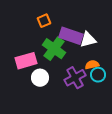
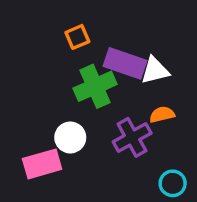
green cross: (54, 49) -> (95, 86), turned 30
pink rectangle: (26, 61) -> (42, 164), moved
cyan circle: (98, 75) -> (173, 183), moved

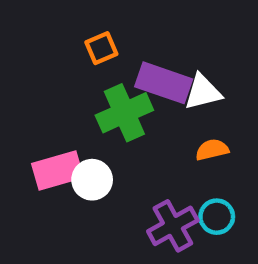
purple cross: (132, 137) -> (173, 226), moved
pink rectangle: (42, 164) -> (57, 170), moved
cyan circle: (173, 183) -> (217, 217), moved

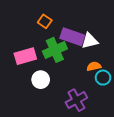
orange square: (101, 48) -> (45, 21), turned -32
pink rectangle: (57, 170) -> (25, 56), moved
cyan circle: (217, 217) -> (103, 78), moved

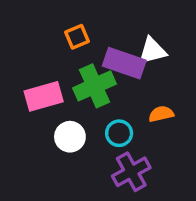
orange square: (45, 21) -> (77, 37), turned 32
white triangle: (90, 41) -> (152, 51), moved
cyan circle: (103, 78) -> (119, 133), moved

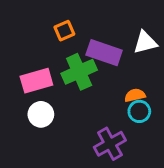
white triangle: (152, 51) -> (145, 42), moved
cyan circle: (119, 133) -> (139, 111), moved
white circle: (70, 137) -> (41, 114), moved

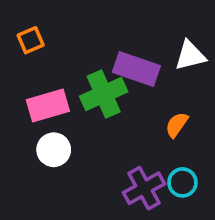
orange square: (64, 31) -> (31, 40), moved
orange semicircle: (135, 95) -> (177, 125), turned -42
cyan circle: (139, 111) -> (182, 182), moved

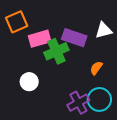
orange square: (31, 40) -> (17, 22), size x1.5
pink rectangle: (48, 106) -> (40, 39), moved
cyan circle: (182, 182) -> (99, 99), size x1.5

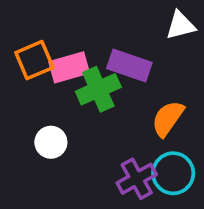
orange square: (17, 22) -> (34, 60), moved
white triangle: (104, 30) -> (181, 25), moved
orange semicircle: (96, 68) -> (168, 119), size x1.5

